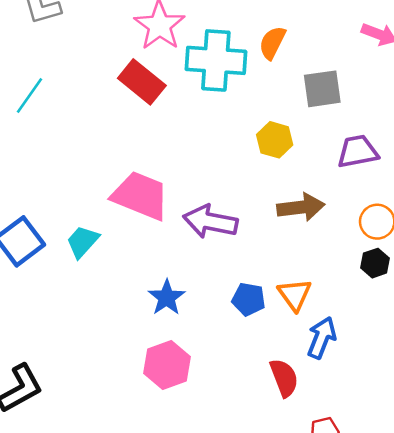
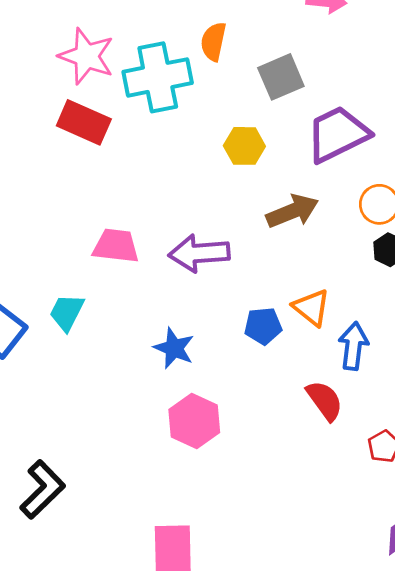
purple trapezoid: (358, 151) -> (338, 134), size x1.4
pink trapezoid: (140, 196) -> (116, 246), size x0.7

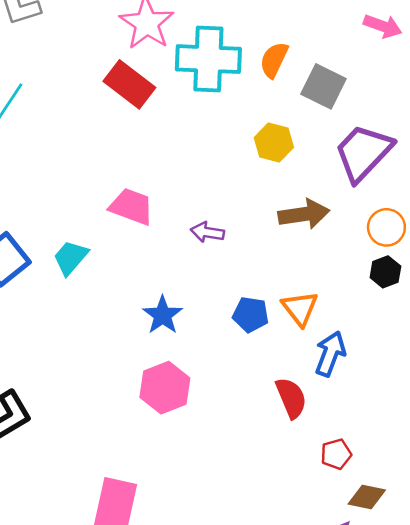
orange semicircle: (213, 42) -> (274, 60), moved
gray square: (281, 77) -> (323, 86), turned 36
purple trapezoid: (338, 134) -> (363, 153), turned -34
purple arrow: (199, 253) -> (207, 232), size x0.6

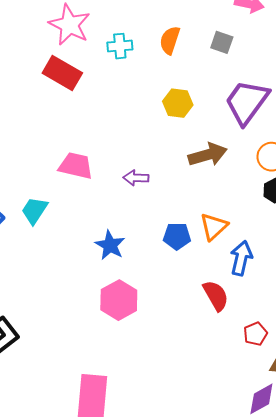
cyan cross: (208, 59) -> (120, 46), size x0.5
gray square: (323, 86) -> (222, 42), moved, size x0.7
orange triangle: (300, 308) -> (214, 227), turned 32

